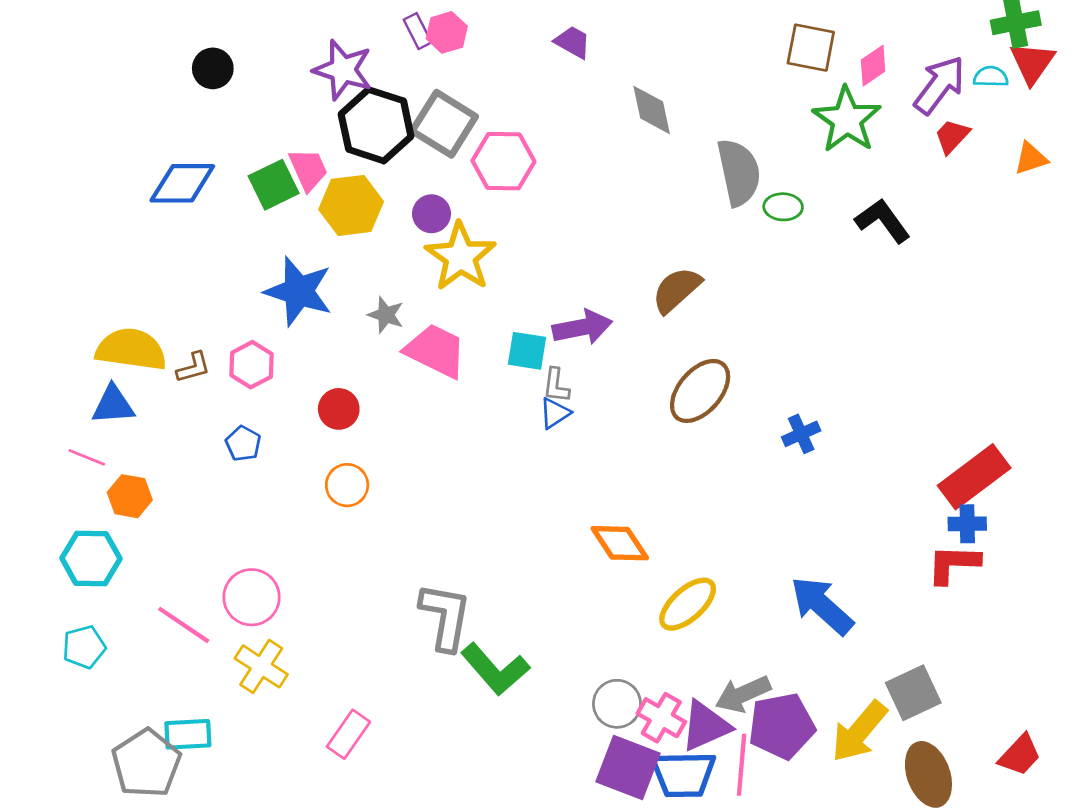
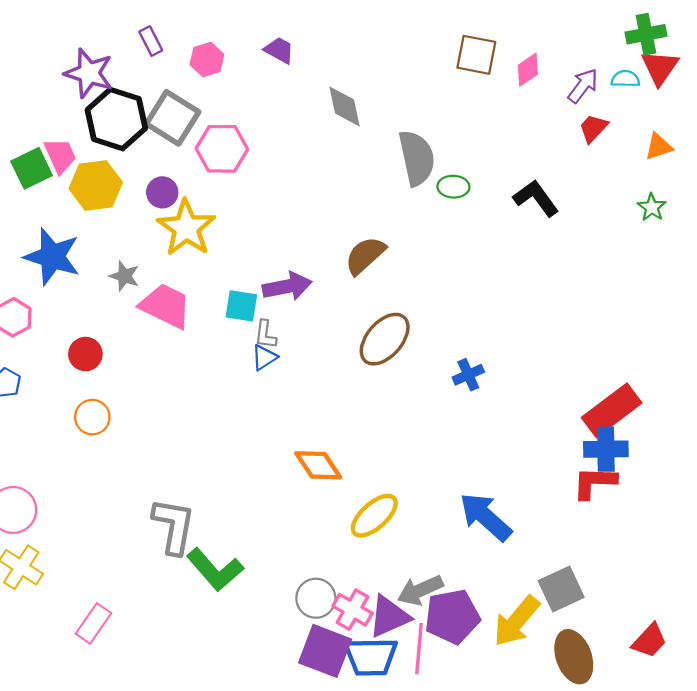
pink hexagon: (447, 32) -> (207, 59), moved
purple arrow: (940, 85) -> (583, 86), size x0.7
green star: (847, 120) -> (652, 207), moved, size x0.5
blue cross: (967, 524) -> (606, 449), size x1.4

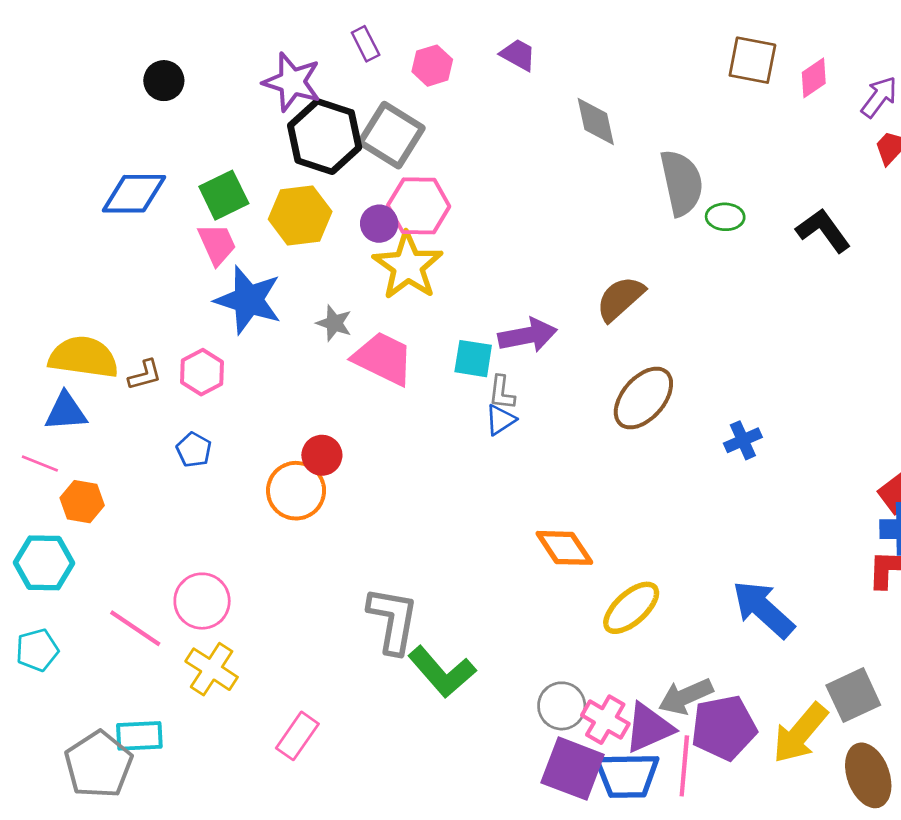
pink hexagon: (222, 149) -> (419, 206), moved
pink trapezoid: (60, 156) -> (217, 244), moved
red circle: (85, 354) -> (322, 455), moved
orange circle: (92, 417) -> (296, 491), size x1.4

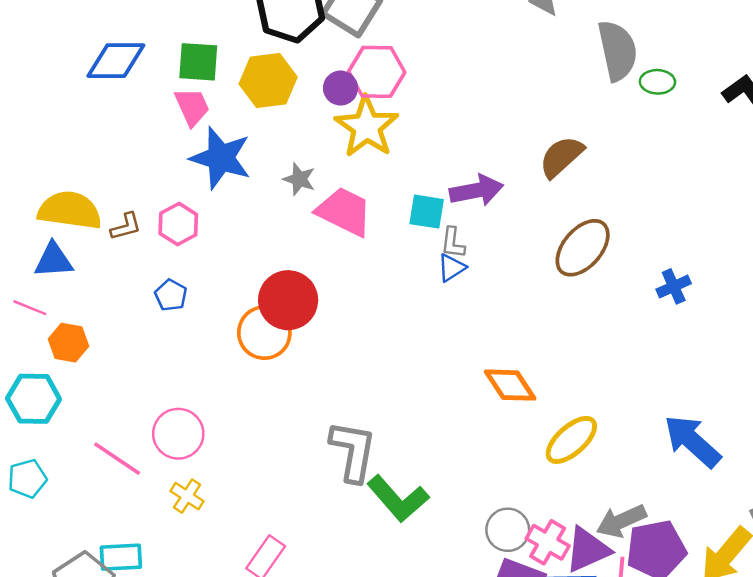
green square: (224, 195) -> (198, 62), turned 30
red circle: (322, 455) -> (288, 300), size x1.6
yellow cross: (212, 669) -> (187, 496), size x0.7

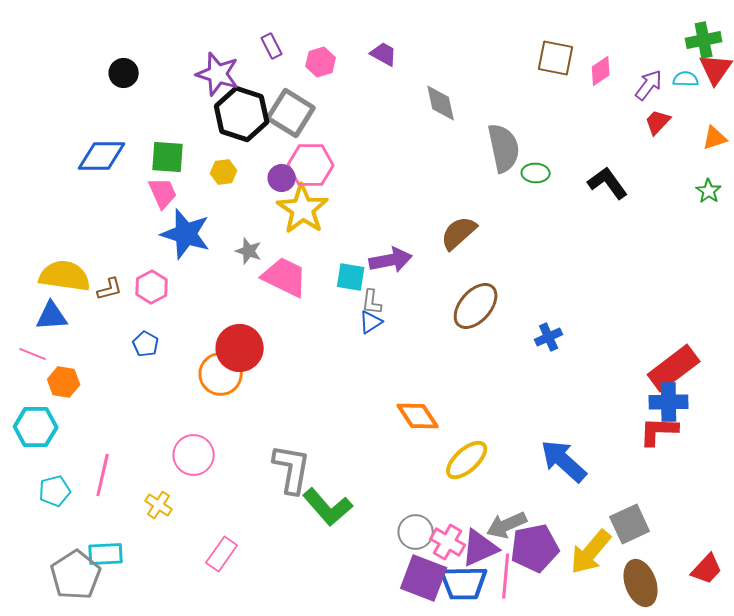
yellow hexagon: (268, 81) -> (224, 172), size x0.6
pink circle: (178, 434) -> (194, 455), moved
pink line: (117, 459) -> (103, 475), turned 69
cyan pentagon: (27, 479) -> (55, 491), moved

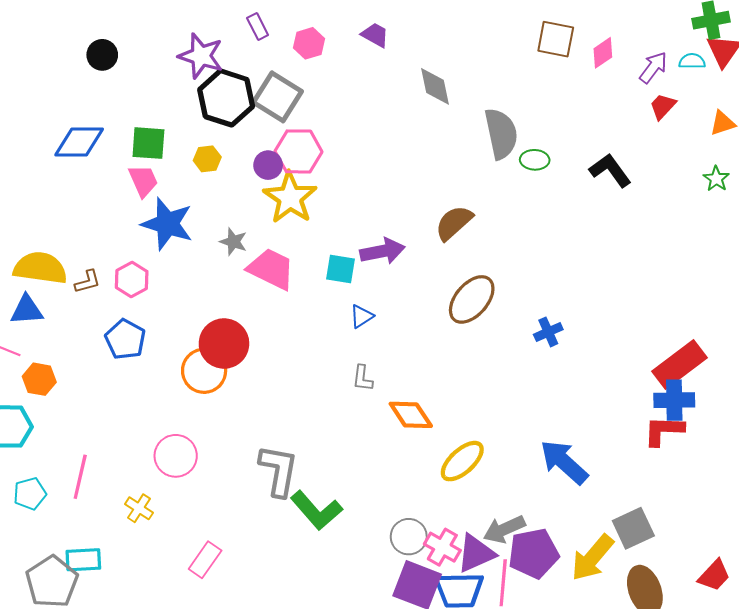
gray L-shape: (372, 302) -> (363, 378), moved
blue pentagon: (146, 344) -> (125, 339), size x1.5

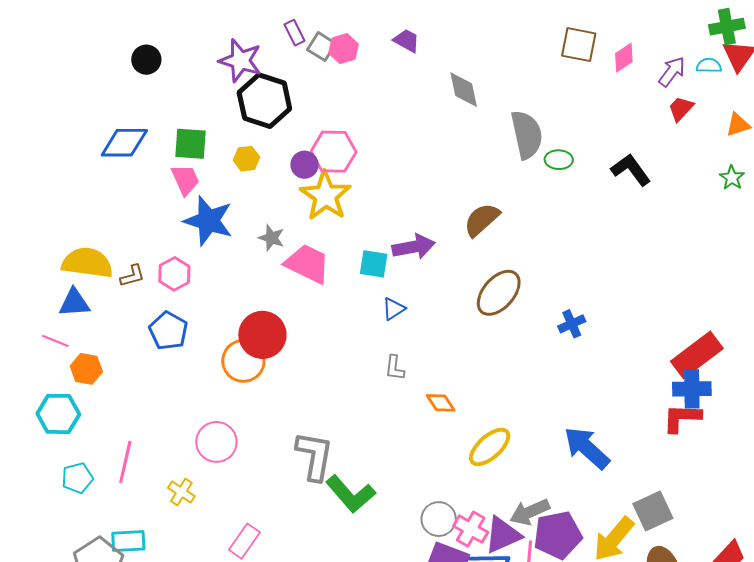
gray square: (278, 97) -> (322, 47), moved, size x0.6
orange diamond: (411, 415) -> (441, 403), size x0.7

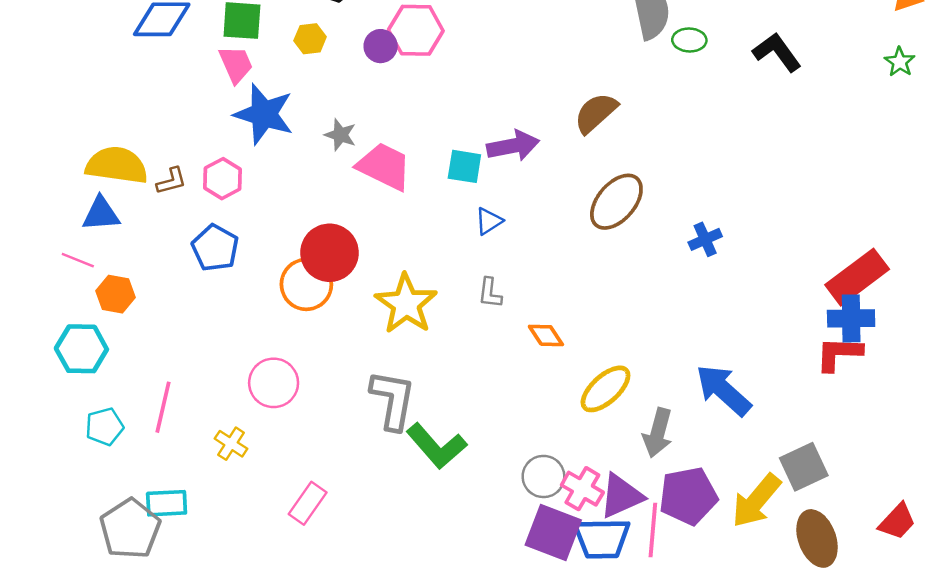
yellow star: (326, 196) -> (406, 304), moved
gray arrow: (530, 512) -> (658, 433), moved, turned -51

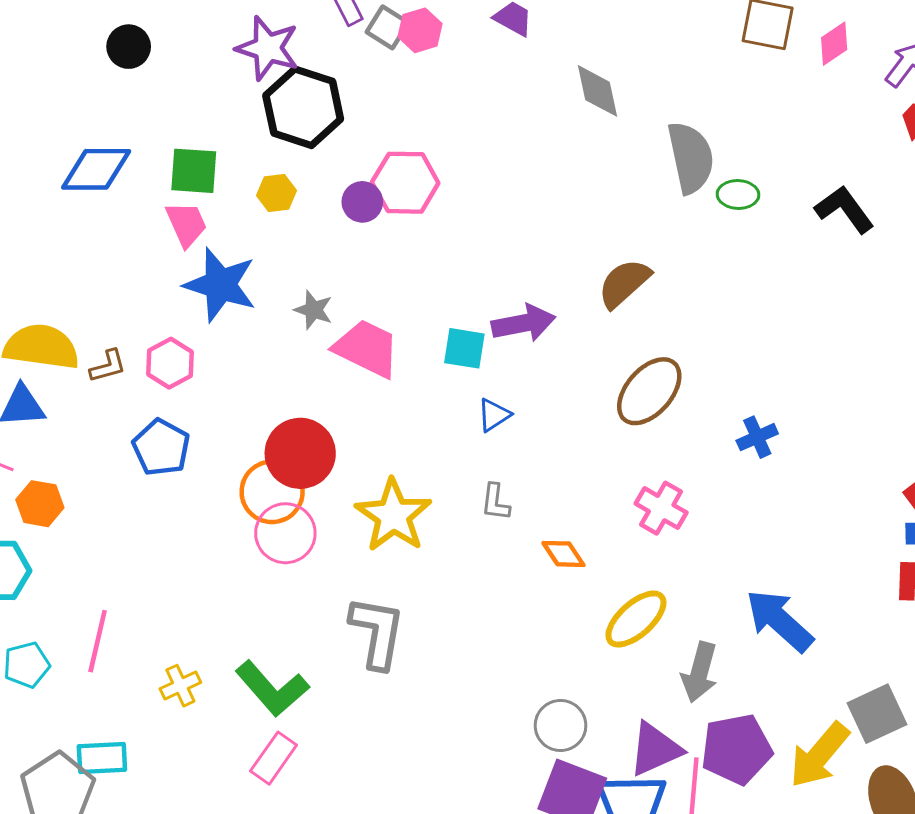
pink circle: (274, 383) -> (285, 533), moved
yellow cross: (231, 444) -> (180, 686), turned 32
green L-shape: (436, 446) -> (272, 689), moved
pink cross: (582, 489) -> (661, 508), moved

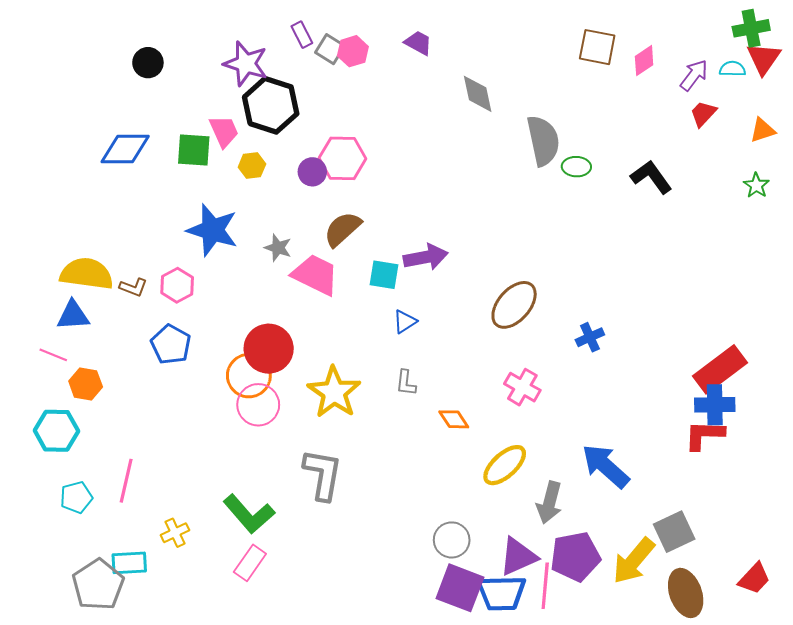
pink trapezoid: (186, 224) -> (224, 131), moved
brown semicircle: (624, 283) -> (342, 229), moved
brown L-shape: (108, 366) -> (133, 287), turned 36
yellow cross: (180, 686) -> (175, 533), moved

